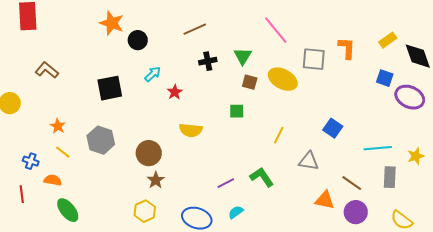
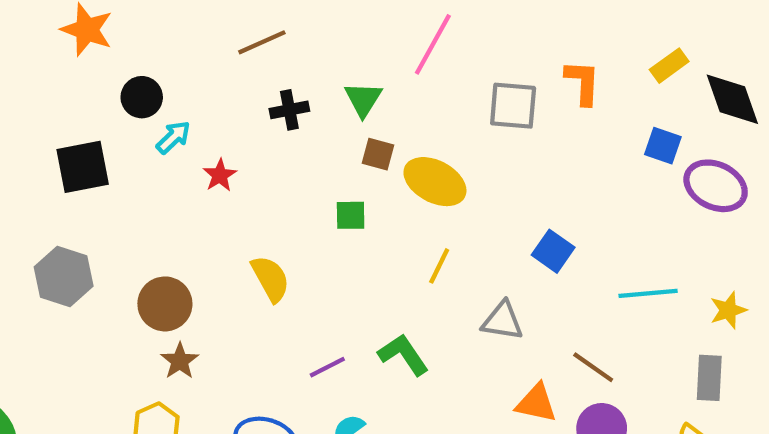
pink line: (276, 30) -> (433, 44), turned 68
black circle: (138, 40) -> (142, 97), moved
yellow ellipse: (283, 79) -> (435, 182), moved
yellow semicircle: (191, 130) -> (270, 279), moved, turned -125
gray rectangle: (390, 177) -> (709, 378), moved

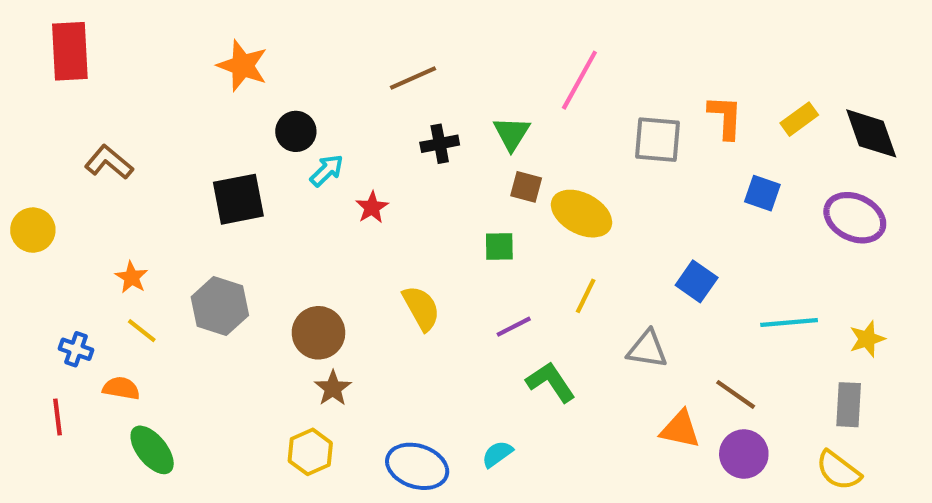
yellow rectangle: (669, 66) -> (799, 119), moved
blue square: (663, 146) -> (762, 193), moved
purple line: (327, 367) -> (514, 327), moved

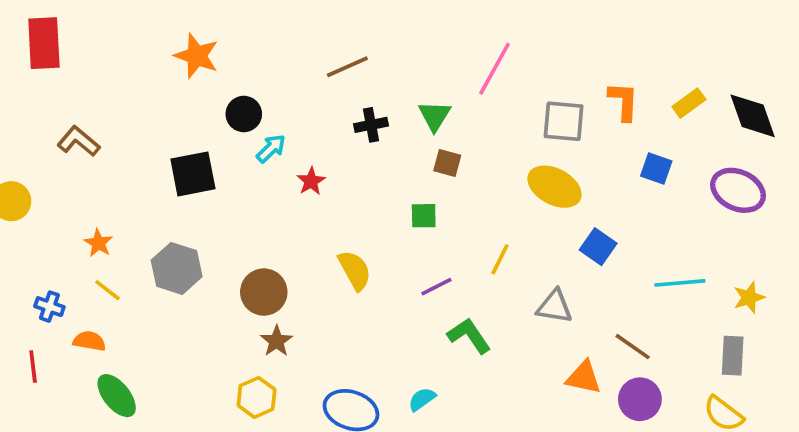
yellow ellipse: (582, 214) -> (554, 187), moved

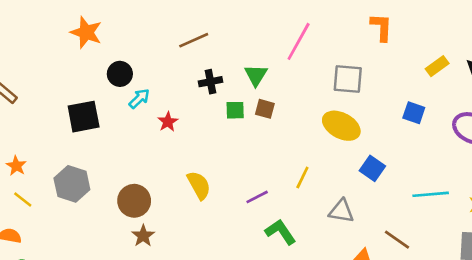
orange L-shape: (624, 101) -> (381, 27), moved
green square: (424, 216) -> (235, 110), moved

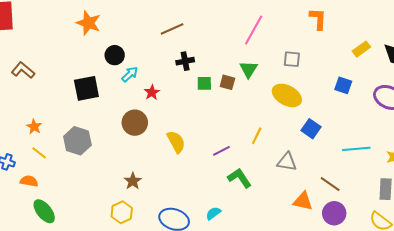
green triangle: (256, 75) -> (249, 69), moved
gray square: (348, 79) -> (292, 59), size x0.7
brown circle: (134, 201) -> (135, 123), moved

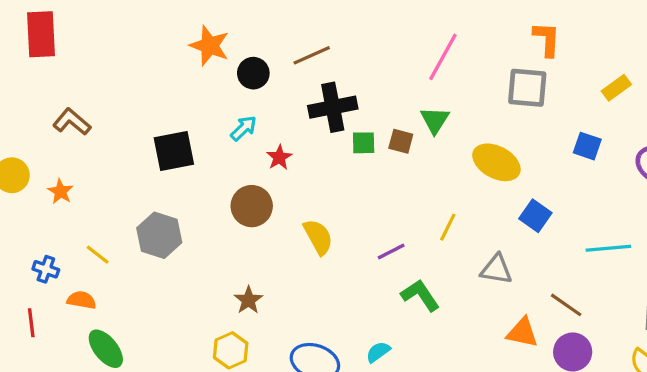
orange star: (88, 23) -> (210, 46), moved
black circle: (115, 55) -> (253, 73), moved
gray square: (292, 59) -> (527, 88), moved, size x1.5
black cross: (185, 61) -> (333, 107), size x1.6
orange star: (34, 127) -> (60, 191), moved

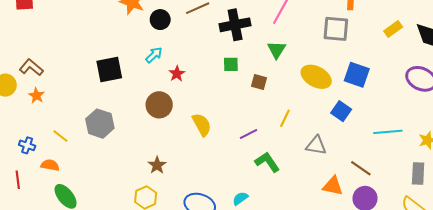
black cross: (333, 107) -> (235, 25), moved
brown L-shape: (72, 122) -> (31, 67), moved
brown square: (401, 141) -> (259, 82), moved
blue square: (587, 146) -> (357, 75), moved, size x1.4

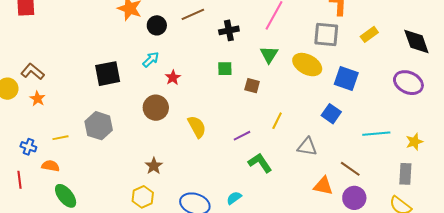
black cross: (235, 25) -> (229, 30), size x0.7
yellow rectangle: (393, 29) -> (369, 34), moved
yellow ellipse: (316, 77) -> (307, 65), moved
yellow line: (60, 136) -> (61, 138), turned -49

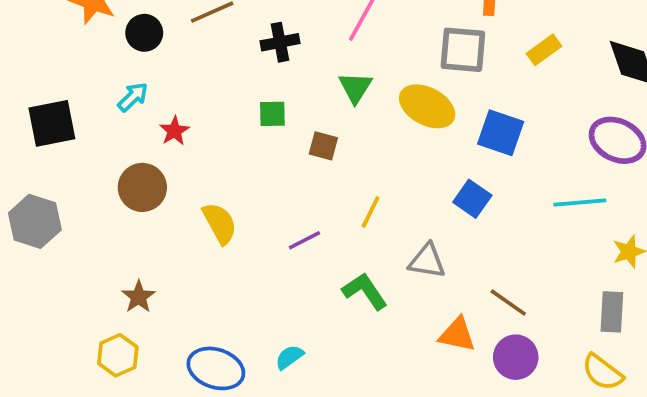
cyan line: (376, 134) -> (580, 203), moved
green L-shape: (260, 163) -> (365, 291), moved

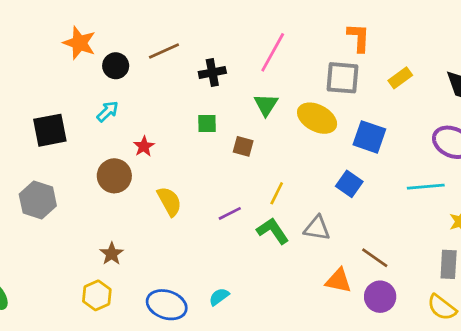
red star: (174, 131) -> (144, 146), moved
green L-shape: (365, 291) -> (273, 231), moved

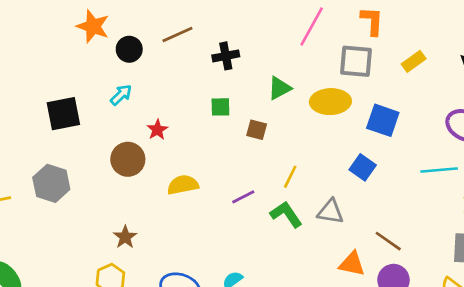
pink line: (273, 52) -> (312, 26), moved
green triangle: (266, 105) -> (279, 88), turned 30
yellow ellipse: (317, 118) -> (330, 102), turned -30
yellow semicircle: (169, 201) -> (183, 185), turned -72

